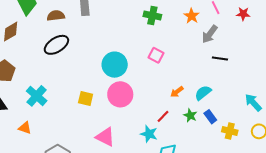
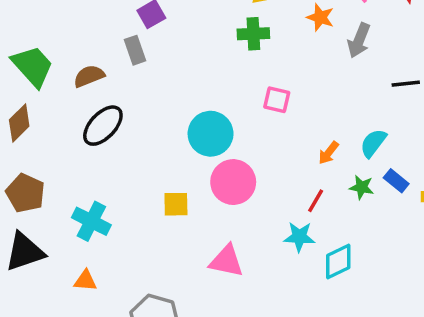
black line: (220, 58) -> (406, 84), moved

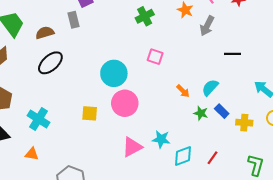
green cross: (253, 34) -> (145, 16), turned -30
orange arrow: (328, 153) -> (183, 91), turned -88
red line: (316, 201) -> (212, 158), moved
pink triangle: (226, 261) -> (132, 147), moved, turned -45

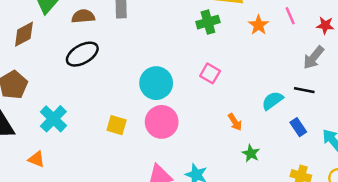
gray arrow: (207, 26) -> (313, 57), moved
cyan semicircle: (210, 88) -> (272, 101), moved
blue rectangle: (222, 111) -> (298, 127), moved

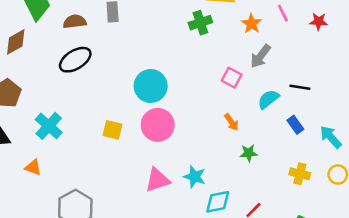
gray arrow: (313, 57) -> (261, 56), moved
pink square: (210, 73) -> (232, 78), moved
green star: (251, 153) -> (249, 153), turned -30

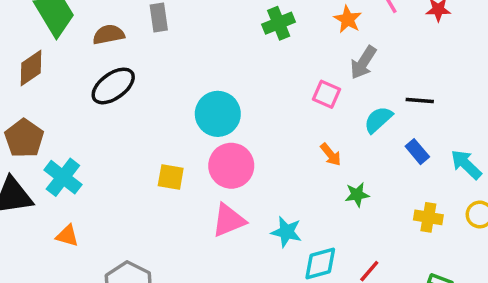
cyan cross: (49, 126) -> (63, 177), moved
pink triangle: (157, 180) -> (229, 220), moved

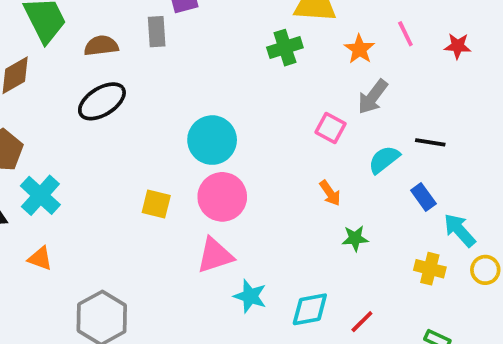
cyan arrow: (466, 164) -> (460, 230), moved
cyan star: (286, 232) -> (250, 296), moved

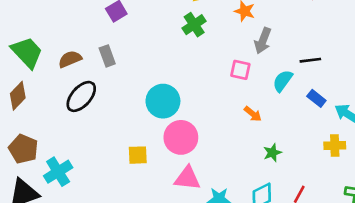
gray rectangle: (157, 32) -> (107, 56), moved
cyan cross: (40, 195) -> (58, 172), turned 32
green star: (355, 238) -> (272, 153), moved
pink triangle: (215, 255) -> (187, 178), turned 40

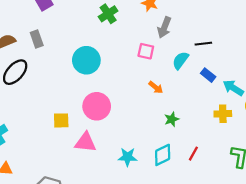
cyan circle: (163, 101) -> (86, 60), moved
pink triangle: (187, 178) -> (85, 142), moved

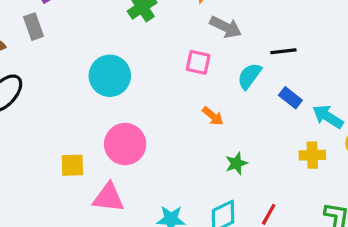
gray arrow: (164, 27) -> (226, 27), turned -85
gray rectangle: (37, 39) -> (33, 27), moved

